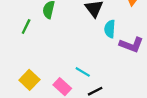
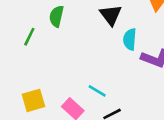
yellow square: (29, 80) -> (33, 100), turned 30

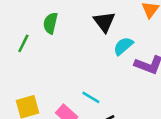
cyan semicircle: (130, 39) -> (123, 46), turned 45

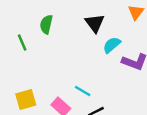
green line: (23, 43) -> (22, 43), turned -49

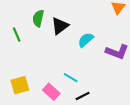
black triangle: (95, 23) -> (60, 26), moved, turned 30
cyan semicircle: (112, 45) -> (86, 40), moved

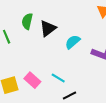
pink rectangle: (51, 92) -> (32, 80), moved

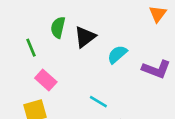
pink rectangle: (32, 80) -> (46, 80), moved

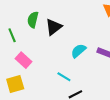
cyan semicircle: (117, 54) -> (78, 51), moved

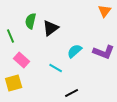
cyan line: (64, 77) -> (56, 68), moved

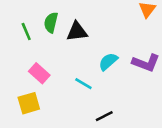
black triangle: (51, 28) -> (77, 32), turned 30
green line: (11, 36) -> (26, 32), moved

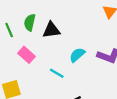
pink rectangle: (39, 73) -> (26, 55), moved

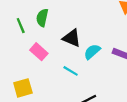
black triangle: (51, 30) -> (72, 38), moved, turned 30

